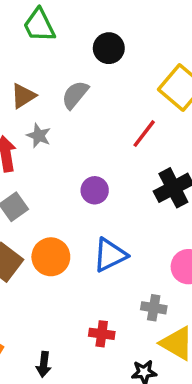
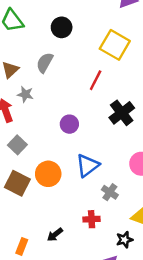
gray cross: (154, 308) -> (110, 192), moved, turned 35
black arrow: (44, 364) -> (55, 235), moved, turned 56

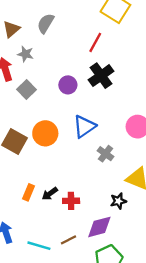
black cross: (122, 113) -> (101, 76), moved
gray square: (17, 145) -> (26, 90), moved
red cross: (92, 219) -> (71, 201), moved
orange rectangle: (22, 246) -> (28, 192), moved

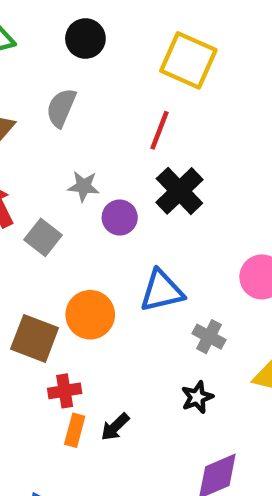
gray star: (25, 54) -> (84, 186), moved
blue triangle: (84, 126) -> (162, 291), turned 30
red cross: (71, 201) -> (65, 391), moved
black star: (118, 201) -> (197, 397), moved

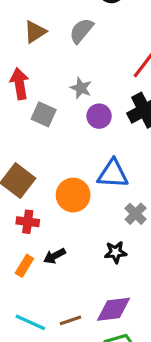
gray square: (43, 237) -> (44, 114), turned -30
orange circle: (90, 315) -> (73, 195), moved
orange rectangle: (75, 430) -> (24, 266), moved

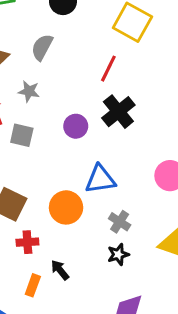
gray star: (81, 88) -> (29, 91), moved
gray cross: (136, 214) -> (120, 222), moved
black arrow: (55, 256) -> (60, 270), turned 90

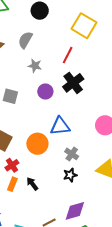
gray star: (29, 91) -> (35, 66), moved
red cross: (27, 242) -> (12, 165), turned -32
orange rectangle: (33, 285) -> (12, 184), moved

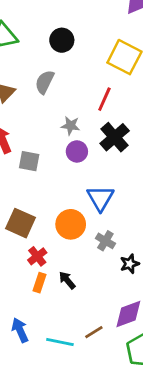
gray star: (35, 66) -> (71, 126), moved
blue triangle: (60, 126) -> (100, 198), turned -50
gray cross: (72, 154) -> (105, 241), moved
black star: (70, 175) -> (130, 264), moved

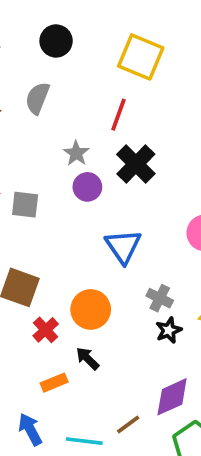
gray star: (71, 126) -> (76, 153), turned 30
orange circle: (71, 224) -> (91, 309), moved
gray cross: (105, 241) -> (160, 298), moved
orange rectangle: (40, 283) -> (54, 383), moved, turned 54

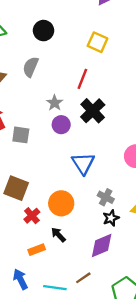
yellow square: (141, 57) -> (98, 42), size x0.7
purple diamond: (172, 397) -> (102, 245), moved

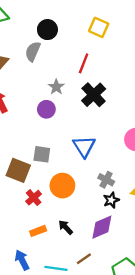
black circle: (44, 31) -> (47, 30), moved
purple circle: (61, 125) -> (46, 109), moved
gray square: (21, 135) -> (42, 154), moved
black arrow: (58, 235) -> (66, 227), moved

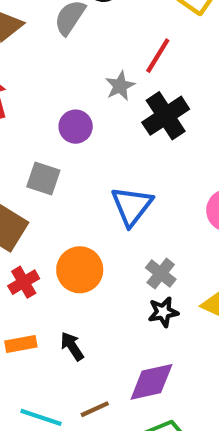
gray star: (56, 87) -> (120, 86), moved
gray square: (42, 154) -> (43, 178), moved
purple diamond: (102, 227) -> (151, 382), moved

